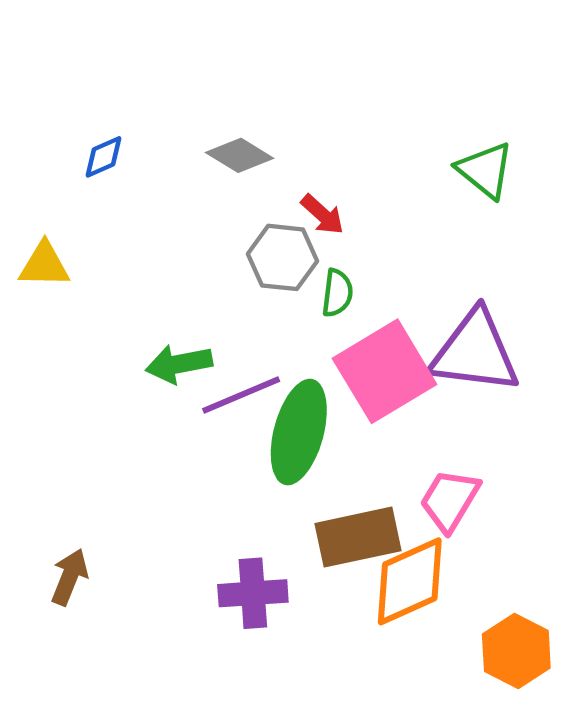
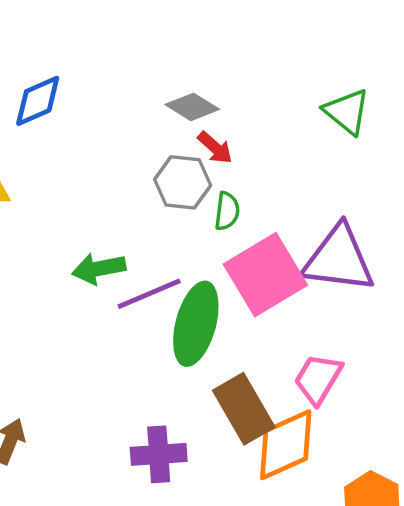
gray diamond: (240, 155) -> (192, 107), moved
blue diamond: (103, 157) -> (38, 101), size x1.5
brown rectangle: (358, 537) -> (244, 409), turned 72

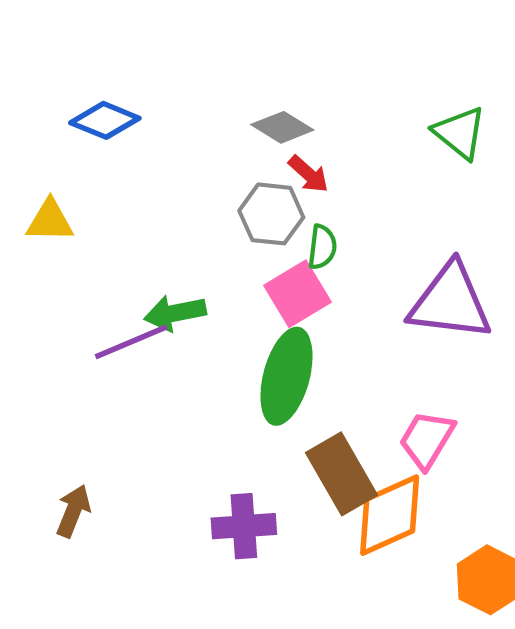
blue diamond: (38, 101) -> (105, 120), turned 46
pink square: (265, 275) -> (297, 294), moved, size x0.7
purple line: (149, 294) -> (131, 342), moved

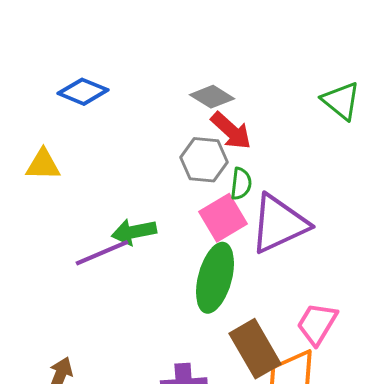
red arrow: (308, 174) -> (231, 131), size x1.4
purple triangle: (450, 302) -> (279, 224), moved, turned -32

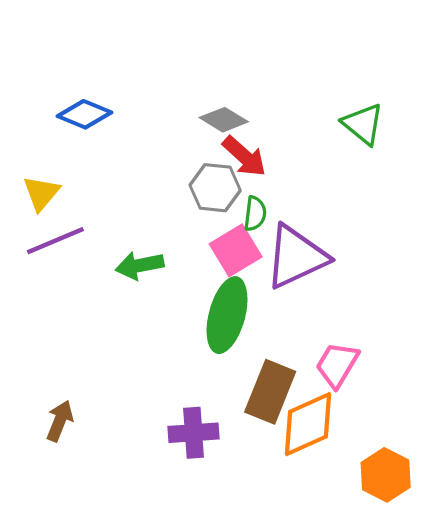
yellow triangle: (43, 165) -> (41, 193), turned -51
purple line: (102, 253) -> (55, 241), moved
brown rectangle: (255, 349) -> (270, 392), turned 52

